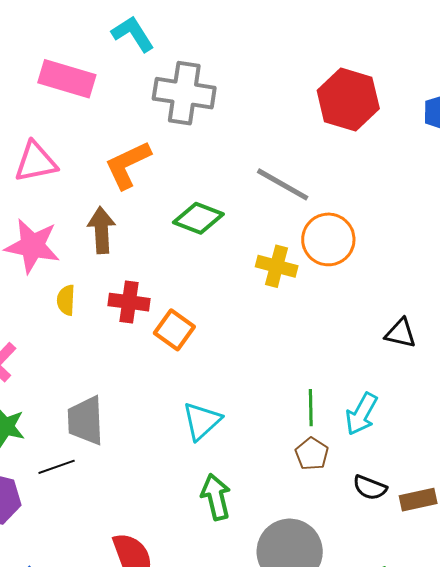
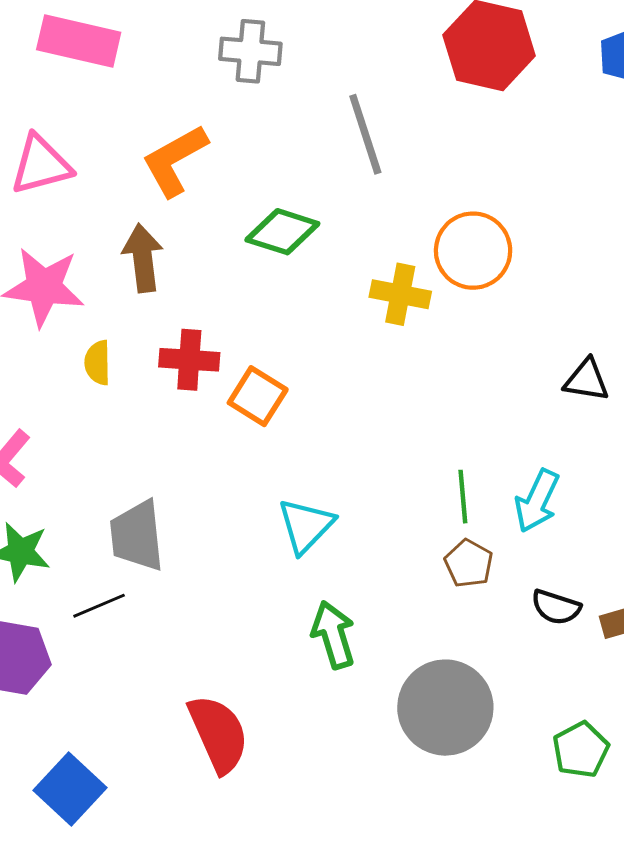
gray cross: (184, 93) -> (250, 51), size x0.7
gray line: (283, 184) -> (365, 134), moved, turned 46

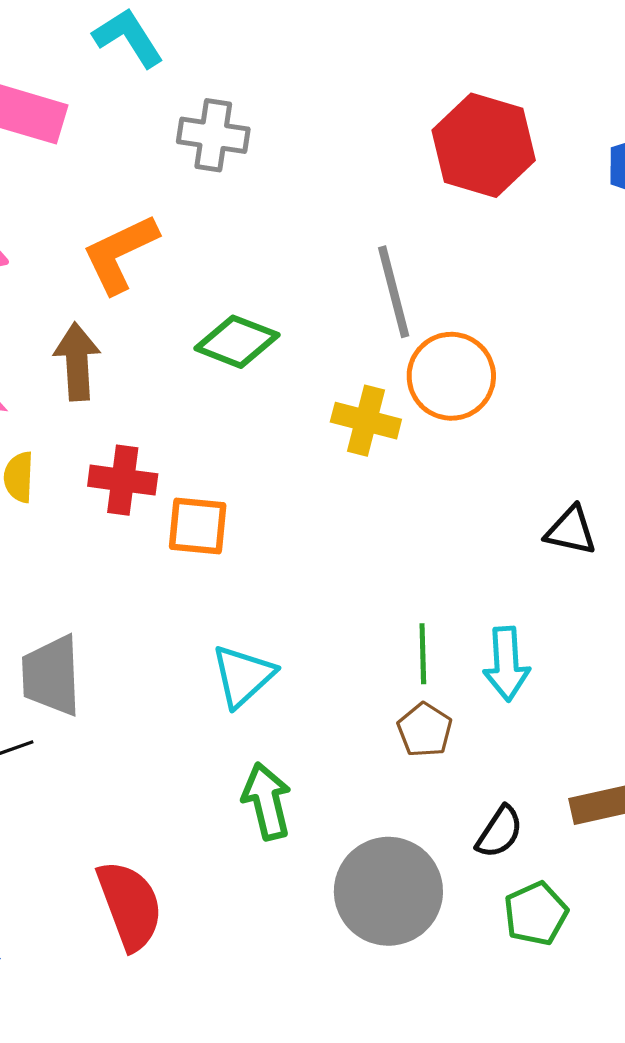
gray line: (365, 134) -> (394, 292), moved
orange square: (258, 396) -> (198, 526), turned -30
cyan arrow: (537, 501) -> (506, 664), turned -32
black semicircle: (556, 607) -> (499, 832), moved, turned -78
green pentagon: (581, 750) -> (536, 914), moved

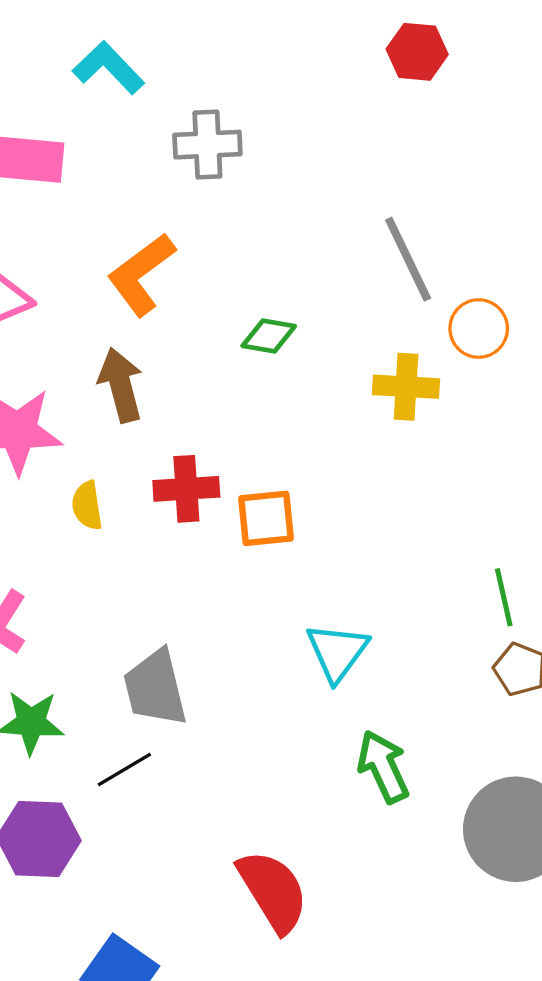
red hexagon: (484, 145) -> (417, 52), moved, size x0.6
green diamond: (237, 342) -> (269, 336), size x0.7
orange circle: (451, 376) -> (479, 329), size x0.7

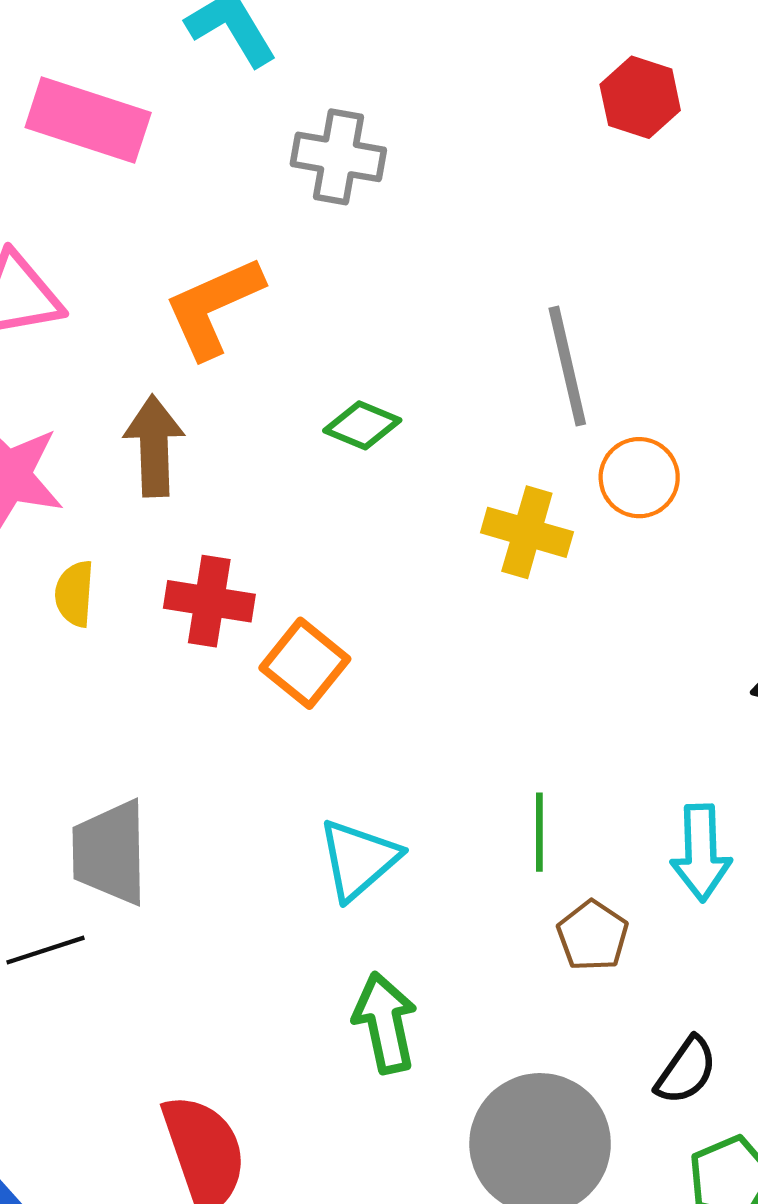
orange square: (266, 518) -> (305, 663), turned 32
green line: (504, 597) -> (539, 832), moved

